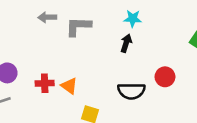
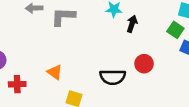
black arrow: (126, 43) -> (132, 24), moved
red cross: (45, 83) -> (17, 84), moved

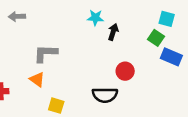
gray L-shape: (63, 17) -> (45, 53), moved
black semicircle: (113, 77) -> (105, 95), moved

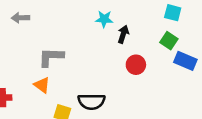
cyan square: (167, 19) -> (173, 13), moved
red circle: (125, 71) -> (136, 65), moved
black semicircle: (105, 95) -> (91, 102), moved

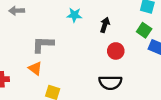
cyan star: (104, 19) -> (74, 15), moved
black semicircle: (91, 102) -> (110, 83), moved

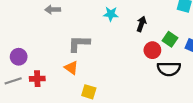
green square: (144, 30) -> (170, 39), moved
black semicircle: (110, 83) -> (169, 69), moved

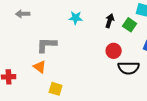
black arrow: (141, 24) -> (110, 21), moved
green square: (170, 39) -> (130, 25), moved

